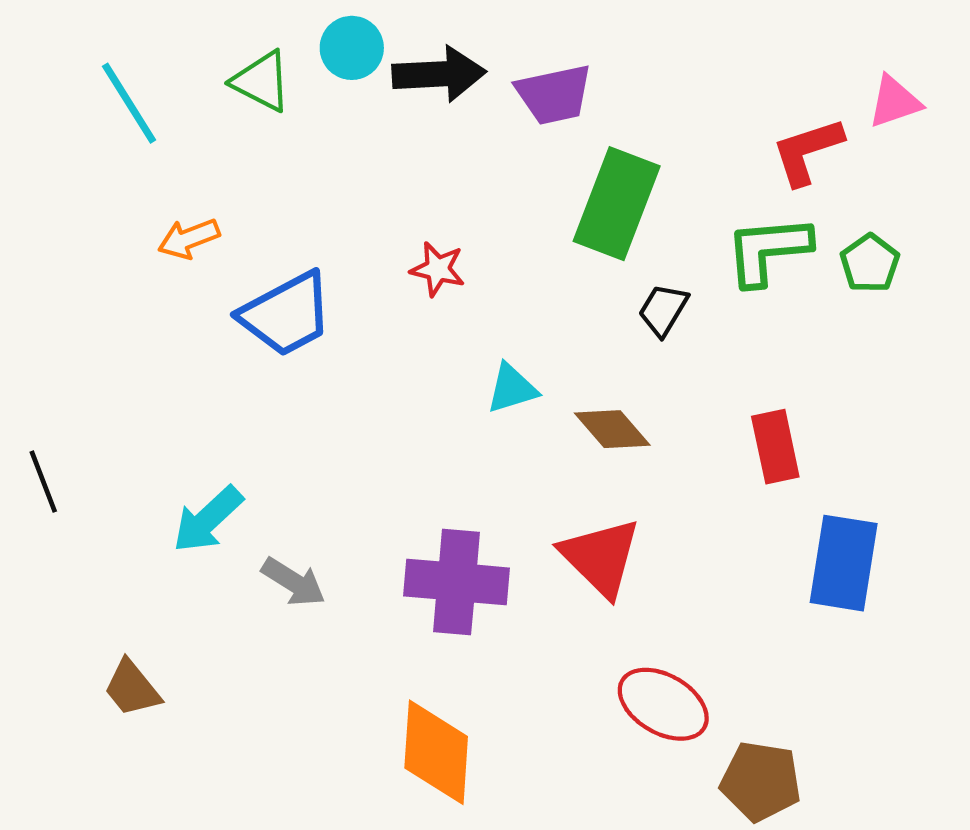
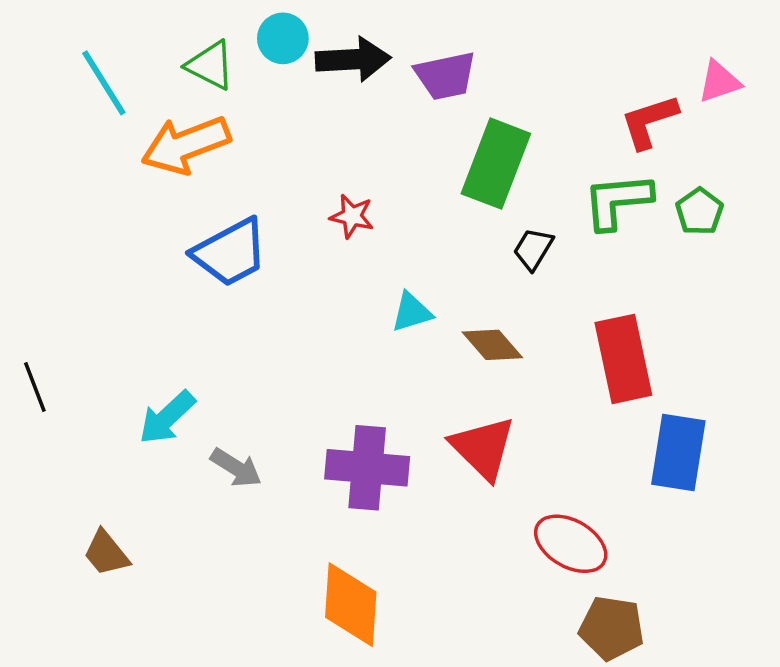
orange arrow: (189, 239) -> (186, 145), moved, size x1.8
red rectangle: (775, 447) -> (623, 359), size x1.5
red ellipse: (663, 704) -> (571, 544), moved

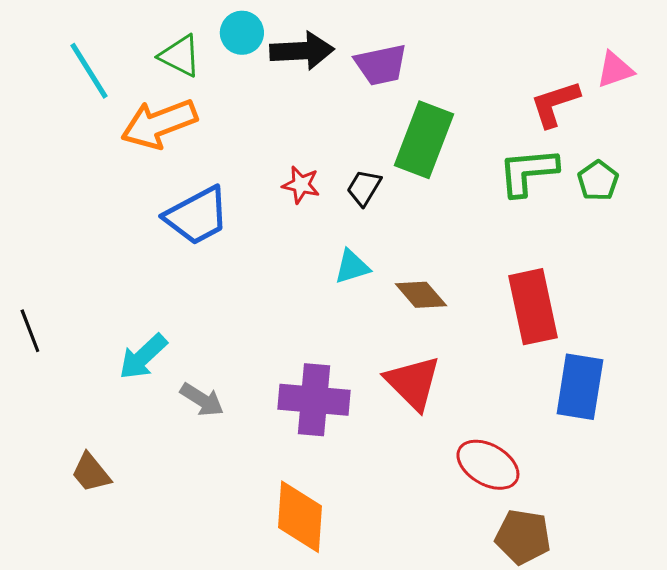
black trapezoid: (533, 249) -> (364, 188), moved

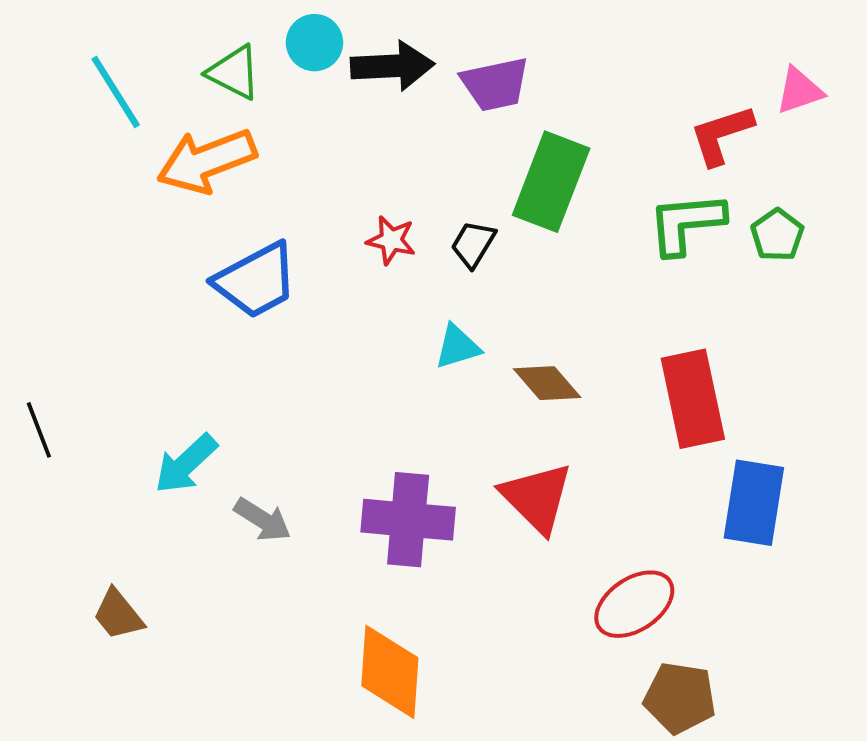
red ellipse: (488, 465) -> (634, 604), turned -64

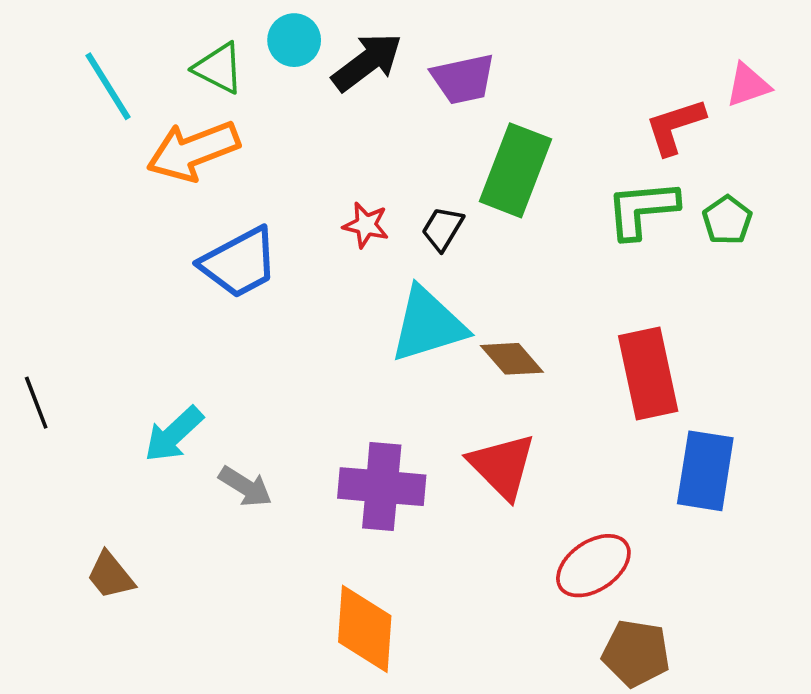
black arrow: (392, 66) -> (367, 62), turned -34
cyan triangle: (457, 347) -> (428, 325), size x1.8

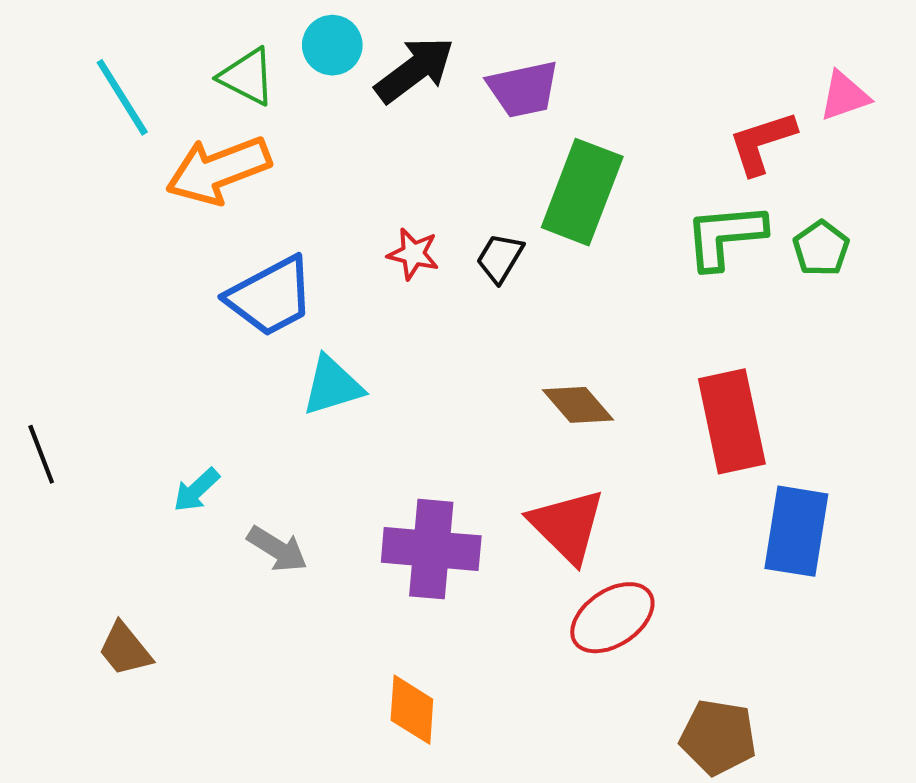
cyan triangle: (428, 325) -> (332, 386), moved, size x0.7
cyan arrow: (174, 434) -> (196, 490), size x0.7
red ellipse: (593, 566) -> (612, 618), moved
orange diamond: (365, 629) -> (412, 710), size x0.7

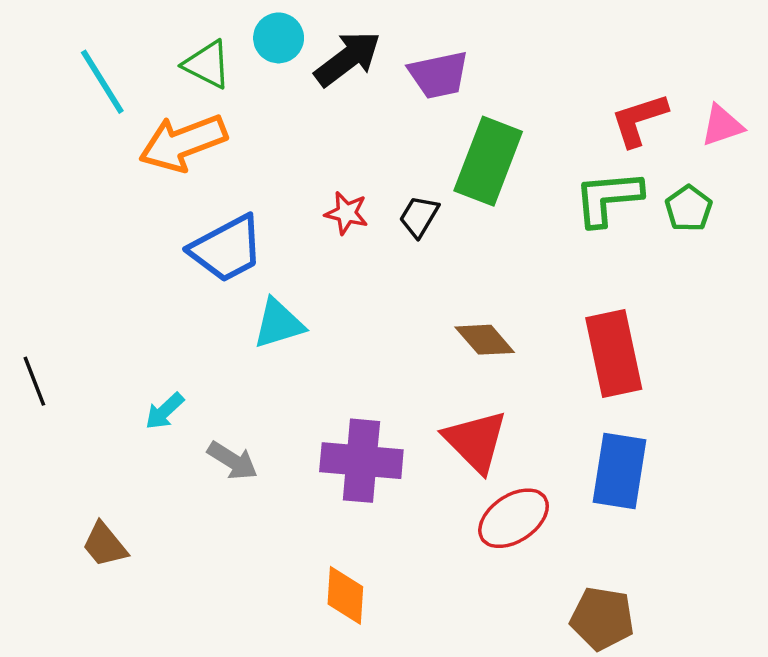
pink triangle: (844, 96) -> (722, 125), moved
blue rectangle: (796, 531) -> (619, 471), moved

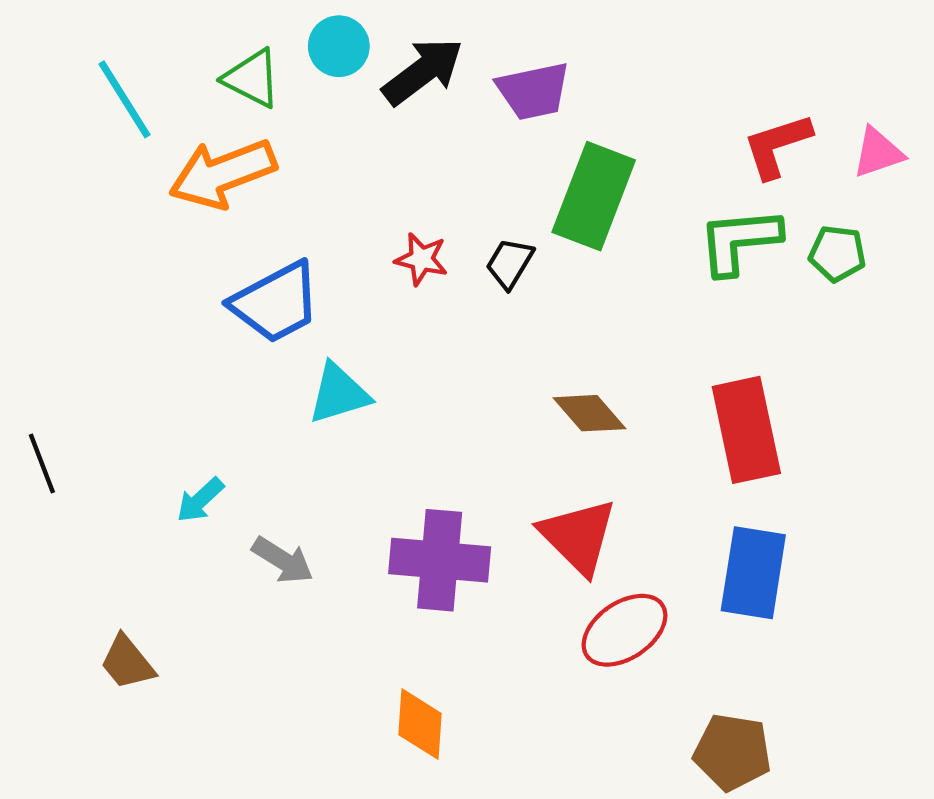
green pentagon: (689, 208) -> (837, 253), turned -30

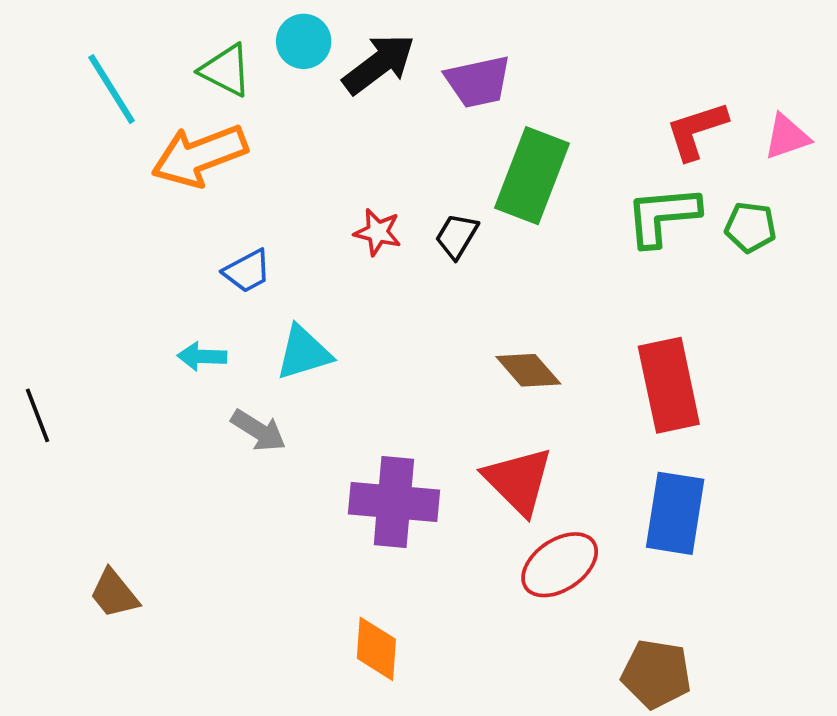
blue trapezoid: (276, 303) -> (247, 271), size x0.6
cyan arrow: (200, 500) -> (202, 356), moved, turned 45
gray arrow: (283, 560) -> (258, 430), moved

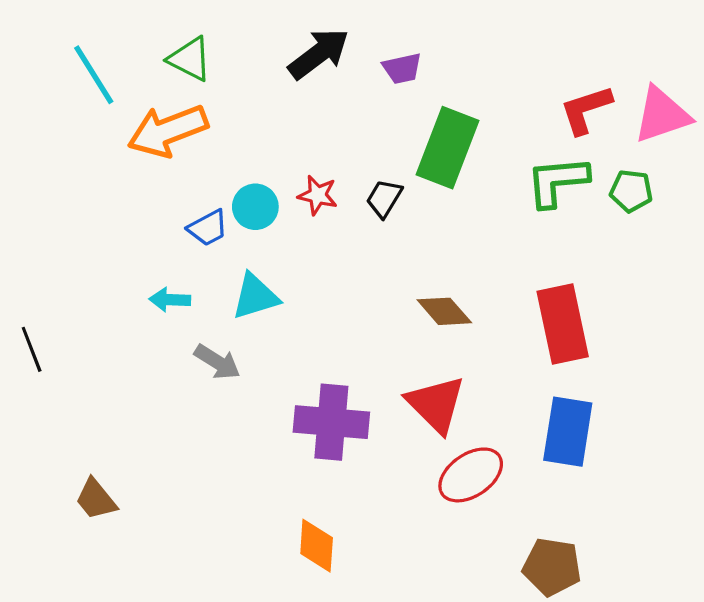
cyan circle: (304, 41) -> (255, 207), moved
purple trapezoid: (478, 82) -> (402, 68), size x0.7
pink triangle: (787, 137) -> (662, 115), size x1.5

